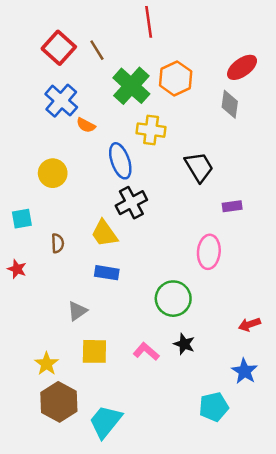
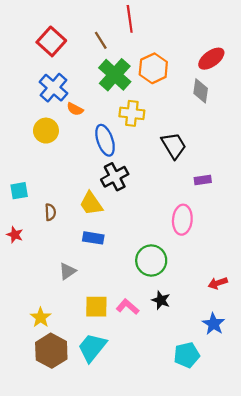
brown line: (97, 50) -> (101, 40), moved
yellow circle: (53, 173) -> (46, 131), moved
yellow square: (94, 351) -> (96, 307), moved
cyan trapezoid: (106, 422) -> (92, 347), moved

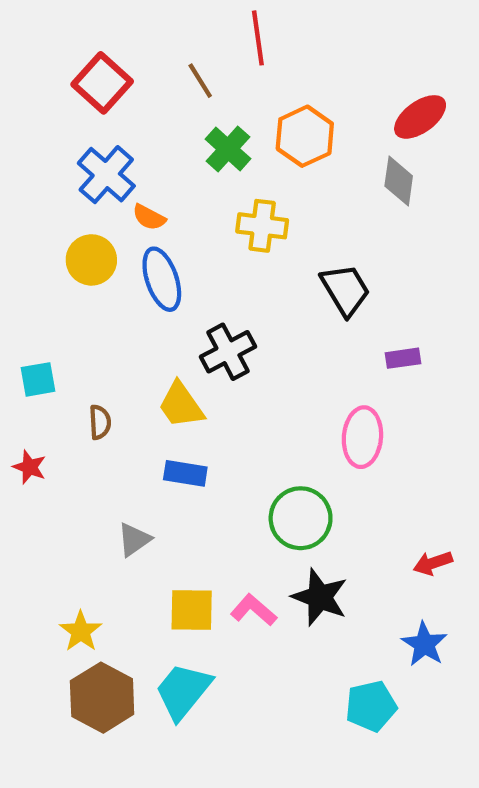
green cross: (115, 75) -> (228, 149), size x0.7
blue ellipse: (105, 140) -> (162, 279), moved
black star: (161, 300) -> (320, 597), size x1.5

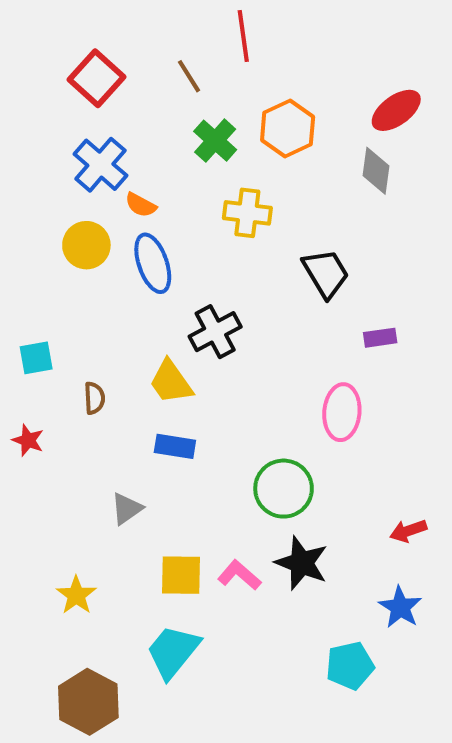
brown hexagon: (102, 698) -> (88, 702), moved

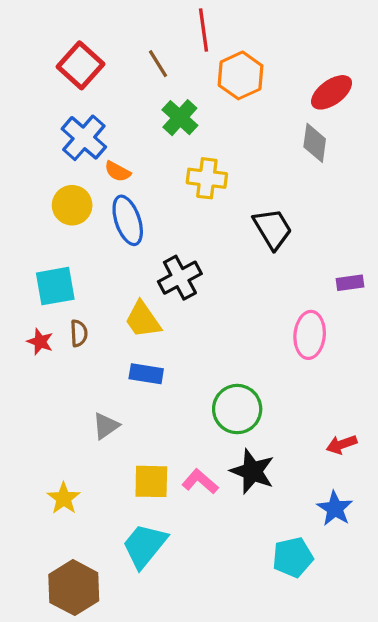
orange hexagon: (288, 128) -> (241, 75), moved
purple rectangle: (380, 338) -> (350, 283), moved
cyan square: (36, 358) -> (55, 286), moved, size x1.4
pink ellipse: (342, 412) -> (310, 335), moved
red star: (28, 440) -> (40, 342), moved

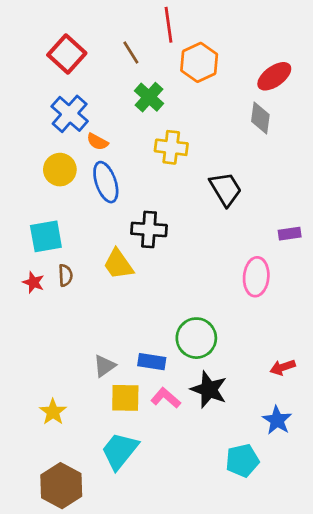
black cross: (180, 278) -> (149, 229), turned 32
blue rectangle: (146, 374) -> (152, 362), moved
gray triangle: (106, 426) -> (104, 366), moved

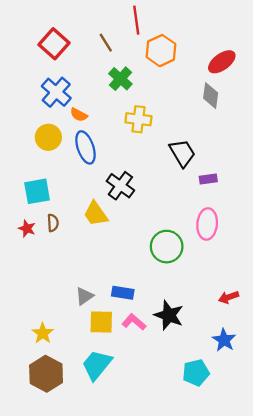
black cross: (149, 229) -> (120, 186), turned 32
purple rectangle: (290, 234) -> (208, 179), moved
green circle: (196, 338) -> (167, 247), moved
brown hexagon: (61, 486) -> (46, 374), moved

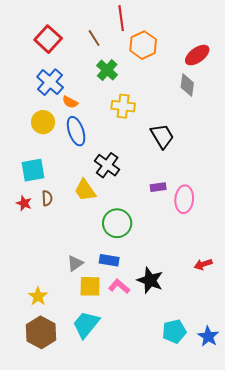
purple rectangle: (208, 179) -> (158, 187), moved
green circle: (167, 247) -> (117, 223), moved
blue star: (224, 340) -> (208, 336), moved

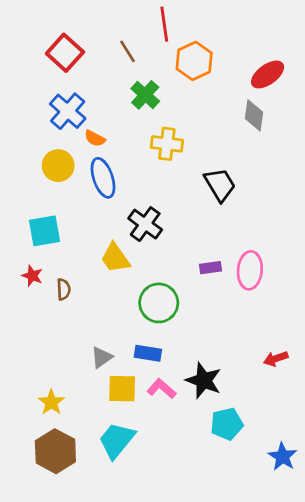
purple rectangle: (158, 187) -> (210, 268), moved
brown semicircle: (47, 198) -> (64, 289), moved
cyan pentagon: (174, 331) -> (227, 424), moved

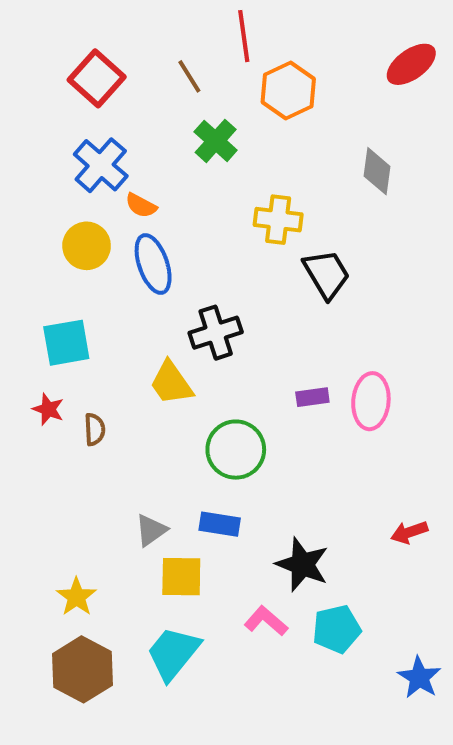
red ellipse: (268, 74) -> (411, 64), moved
yellow cross: (167, 144) -> (278, 220), moved
black cross: (145, 224) -> (216, 333), turned 36
pink L-shape: (161, 389) -> (266, 621), moved

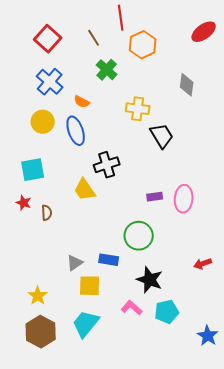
orange semicircle: (141, 205) -> (82, 102), moved
green circle: (236, 450) -> (139, 236), moved

